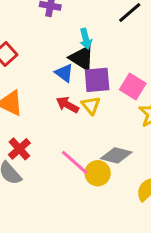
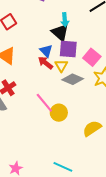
blue triangle: (64, 73) -> (46, 51), moved
gray diamond: (116, 155) -> (73, 79), moved

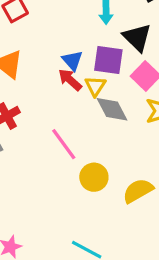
black triangle: (60, 33) -> (137, 37), moved
gray diamond: (73, 79) -> (112, 109), turned 35
yellow circle: (59, 113) -> (94, 177), moved

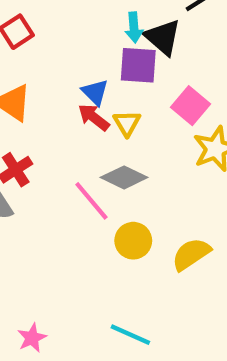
black triangle: (137, 37) -> (163, 37), moved
purple square: (108, 60) -> (138, 65), moved
gray diamond: (112, 109) -> (124, 177), moved, turned -32

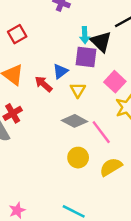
blue triangle: (95, 92) -> (60, 71), turned 35
red arrow: (94, 117) -> (43, 84), moved
pink line: (91, 201) -> (101, 132), moved

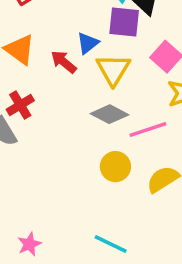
yellow triangle: (78, 90) -> (113, 70), size x1.5
pink line: (101, 132) -> (148, 130), turned -70

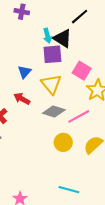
blue triangle: (88, 43) -> (24, 72), moved
red arrow: (64, 62) -> (22, 99), moved

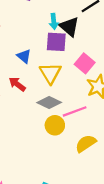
blue triangle: (24, 72) -> (24, 56), turned -40
yellow circle: (63, 142) -> (55, 125), moved

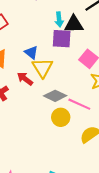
black triangle: (69, 27) -> (74, 24), turned -42
yellow triangle: (50, 73) -> (42, 68), moved
pink line: (75, 111) -> (79, 104), turned 45

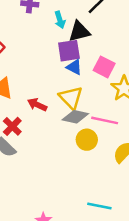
cyan arrow: (59, 19) -> (60, 20), moved
blue triangle: (31, 52) -> (74, 67), moved
yellow triangle: (42, 68) -> (71, 98), moved

